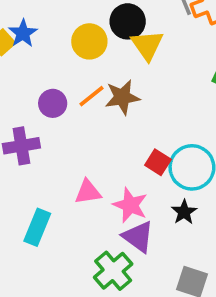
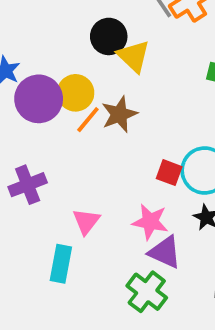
yellow circle: (89, 41) -> (76, 93), moved
purple circle: (53, 103) -> (39, 99), moved, size x1.6
pink triangle: (88, 192) -> (86, 221), moved, turned -32

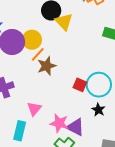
brown star: (119, 114) -> (47, 66), moved
pink star: (150, 222) -> (59, 123), moved

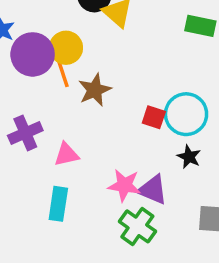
orange line: (38, 54) -> (63, 74), moved, turned -56
pink triangle: (34, 109) -> (66, 154), moved, turned 42

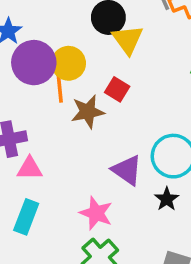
red square: (154, 117) -> (117, 89), moved
pink triangle: (66, 154) -> (30, 168), moved
purple triangle: (153, 190) -> (127, 170), moved

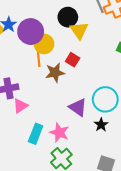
purple circle: (34, 63) -> (31, 32), moved
pink triangle: (30, 168) -> (20, 106), turned -35
cyan rectangle: (26, 217) -> (36, 134), moved

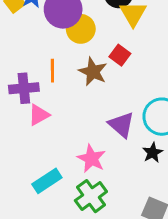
orange line: (39, 59) -> (52, 71), moved
brown star: (55, 73) -> (93, 72), turned 30
cyan rectangle: (36, 134) -> (47, 181), moved, turned 30

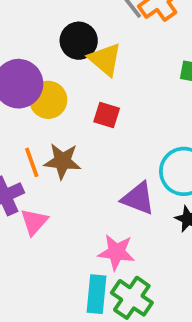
brown star: (93, 72) -> (62, 161), moved
cyan rectangle: (47, 181) -> (96, 294), moved, turned -32

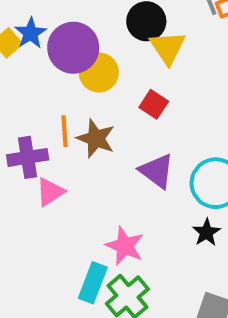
purple triangle: (138, 198) -> (157, 171), moved

